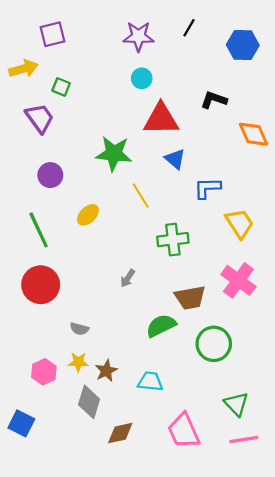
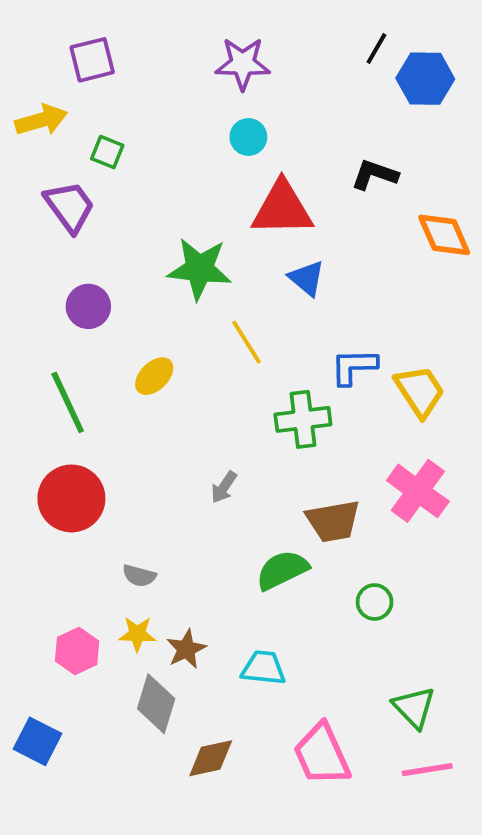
black line: (189, 28) -> (376, 48), moved
blue L-shape: (207, 188) -> (354, 367), moved
green circle: (214, 344) -> (375, 602), size x0.6

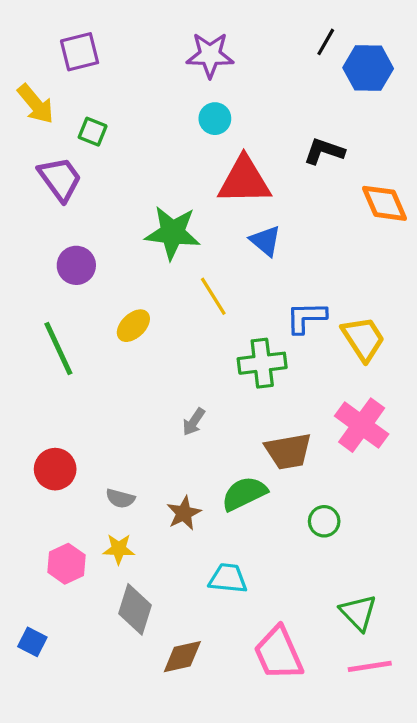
yellow arrow: (41, 120) -> (36, 104), turned 66
red circle: (71, 498) -> (55, 469), moved, size x0.7
brown star: (186, 649) -> (184, 513), moved
blue square: (38, 741) -> (32, 642), size x0.7

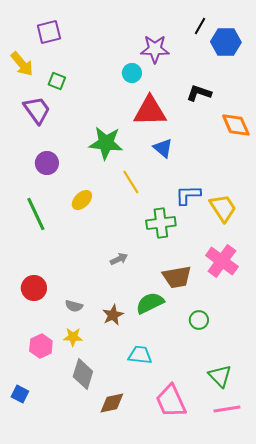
purple star: (210, 55) -> (155, 49), moved
gray arrow: (194, 422) -> (119, 259), turned -150

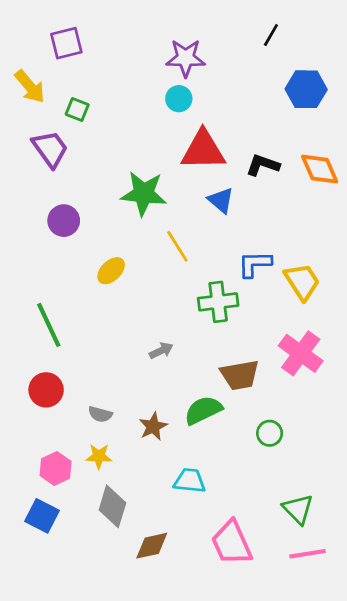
blue hexagon: (226, 42) -> (306, 89), moved
purple star: (155, 49) -> (186, 58), moved
black L-shape: (199, 93) -> (263, 165), moved
green line: (36, 214) -> (49, 325), moved
blue square: (20, 394) -> (42, 516), moved, size x1.4

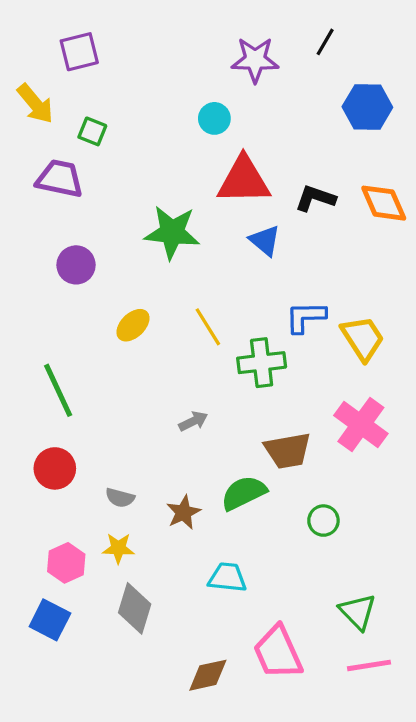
purple star: (186, 58) -> (255, 60), moved
purple trapezoid: (50, 149) -> (60, 179), turned -42
yellow line: (177, 246) -> (208, 327), moved
brown diamond: (152, 546) -> (208, 675), moved

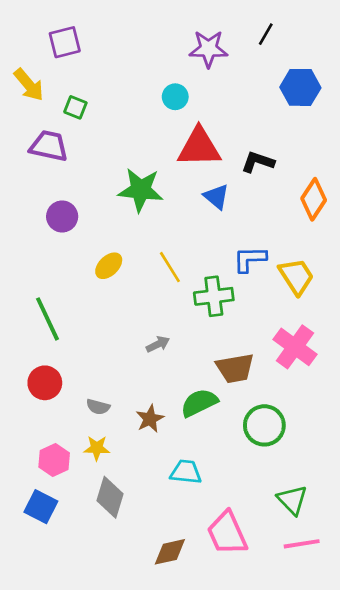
orange diamond: (384, 203) -> (314, 199), moved, turned 57
green circle: (323, 521) -> (264, 425), size x1.6

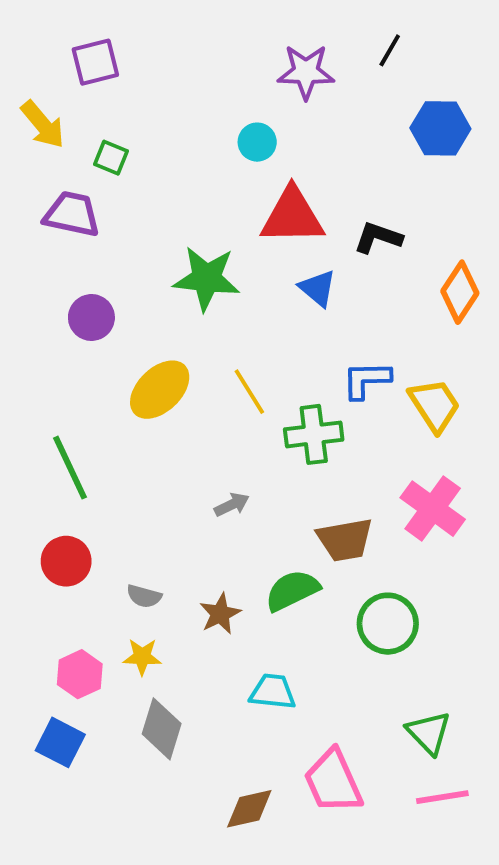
yellow ellipse: (109, 266) -> (160, 390), size x1.5

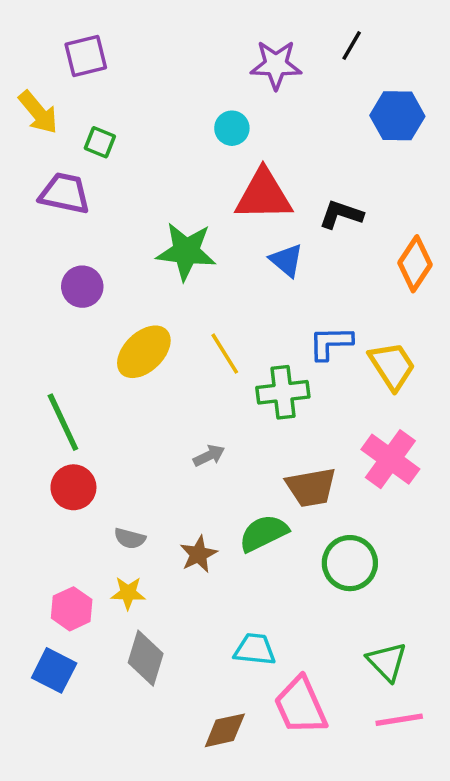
red circle: (66, 561) -> (73, 487), moved
cyan trapezoid: (273, 692) -> (255, 649), moved

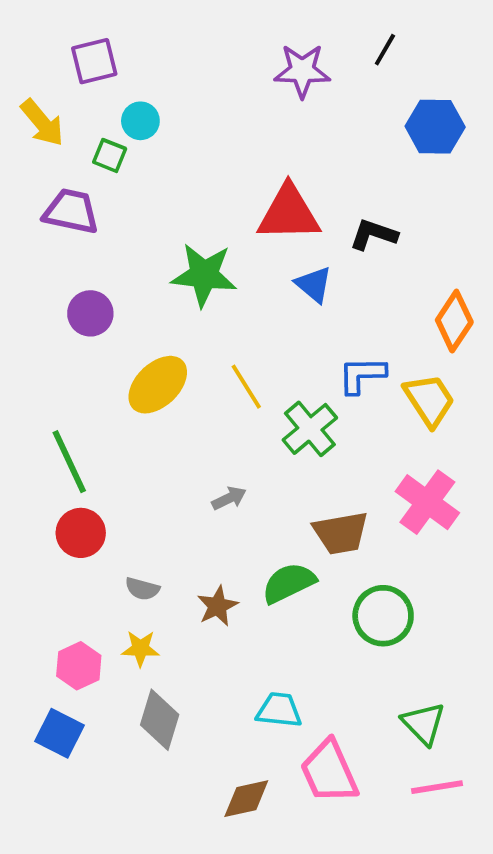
cyan circle: (232, 128) -> (140, 121), moved
orange diamond: (415, 264) -> (454, 321), moved
green cross: (283, 392) -> (310, 429), turned -33

